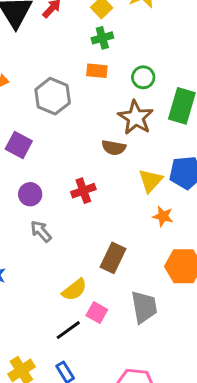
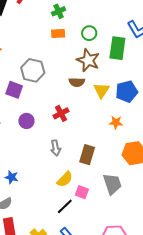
gray hexagon: (53, 96) -> (33, 70), moved
yellow triangle: (151, 181) -> (101, 90), moved
gray arrow: (41, 231) -> (56, 148), moved, turned -140

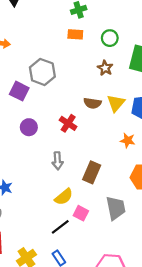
brown star: (88, 60) -> (105, 68), size x0.6
brown semicircle: (77, 82) -> (92, 103), moved
red cross: (61, 113) -> (68, 123), turned -35

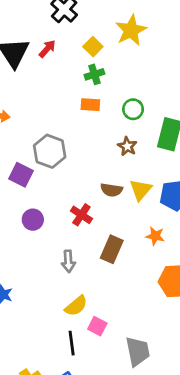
brown rectangle: (92, 172) -> (112, 249), moved
gray trapezoid: (116, 208) -> (138, 351), moved
black line: (60, 227) -> (72, 343), turned -60

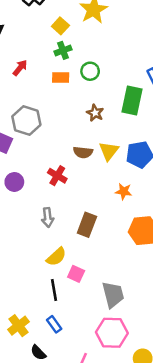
red arrow: (47, 49) -> (20, 68), moved
green circle: (133, 109) -> (90, 71), moved
brown rectangle: (112, 249) -> (87, 225), moved

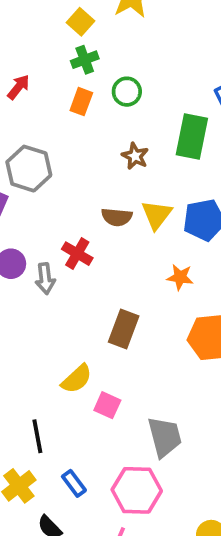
orange rectangle: (61, 77) -> (81, 102), turned -70
gray arrow: (48, 217) -> (45, 279), moved
black line: (54, 290) -> (37, 436), moved
pink hexagon: (112, 333) -> (137, 490), moved

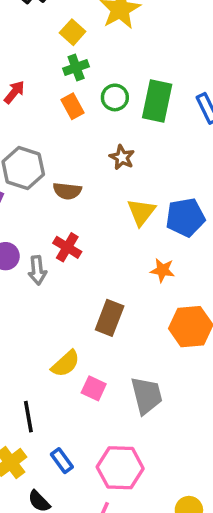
orange rectangle: (81, 102) -> (73, 106), turned -50
green rectangle: (192, 136) -> (157, 101), moved
brown semicircle: (117, 217) -> (67, 191), moved
gray trapezoid: (165, 437) -> (147, 395), moved

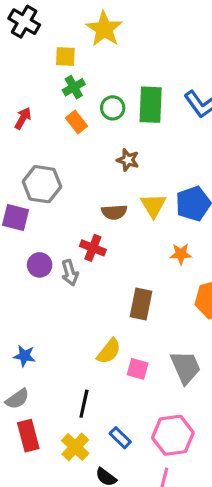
yellow square: (73, 32) -> (65, 56), turned -30
brown semicircle: (67, 191) -> (114, 212), moved
black line: (28, 417) -> (84, 404), turned 32

